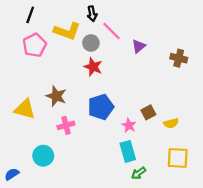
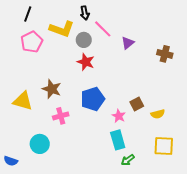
blue semicircle: (12, 174) -> (11, 161), turned -128

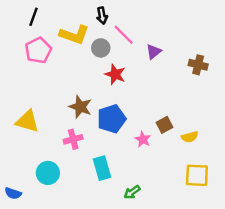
red star: (86, 62) -> (115, 74), moved
brown star: (52, 89) -> (80, 107), moved
cyan rectangle: (118, 140) -> (102, 168), moved
green arrow: (128, 160) -> (132, 192), moved

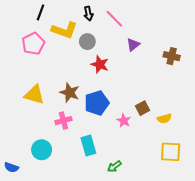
black line: (33, 17) -> (41, 12), moved
pink line: (124, 35) -> (114, 19), moved
yellow triangle: (27, 121) -> (34, 95), moved

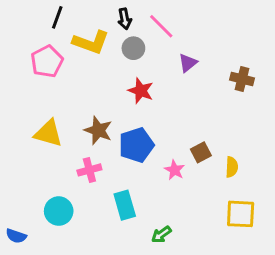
gray circle: (87, 42) -> (133, 48), moved
yellow semicircle: (164, 119) -> (232, 167), turned -72

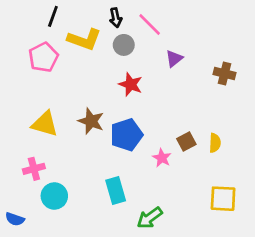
yellow semicircle: (232, 167) -> (215, 143), moved
pink cross: (89, 170) -> (34, 169), moved
green arrow: (161, 234) -> (150, 218), size x1.4

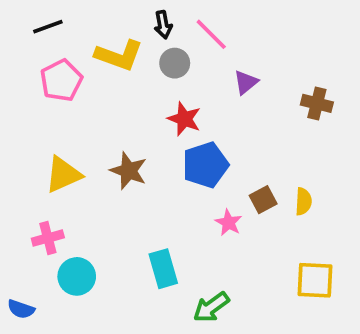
black line: (53, 16) -> (48, 27), moved, turned 50
yellow triangle: (45, 124) -> (63, 175), turned -40
blue pentagon: (126, 135) -> (205, 165), moved

